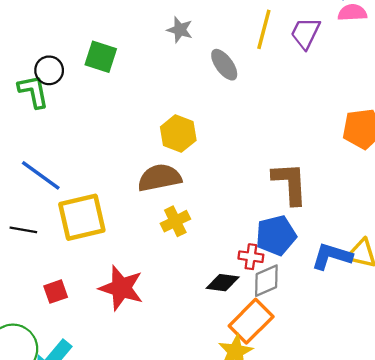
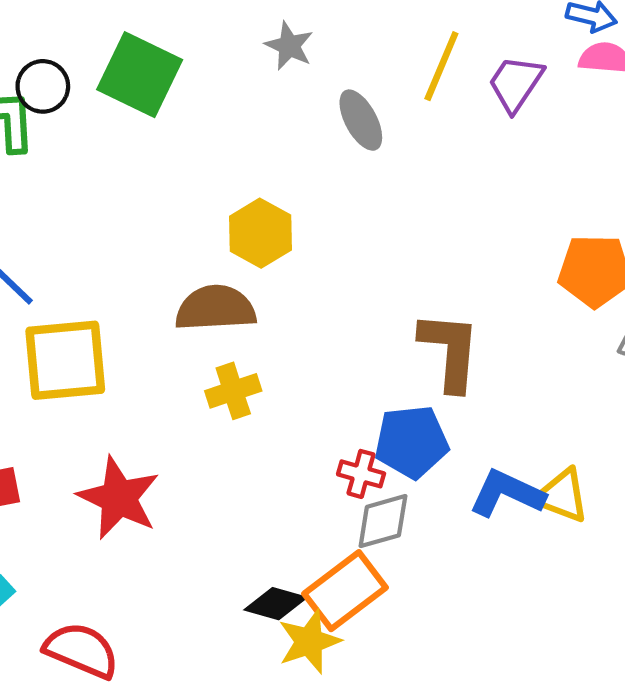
green square: (101, 57) -> (140, 75), size x1.4
black diamond: (223, 283) -> (276, 604), moved

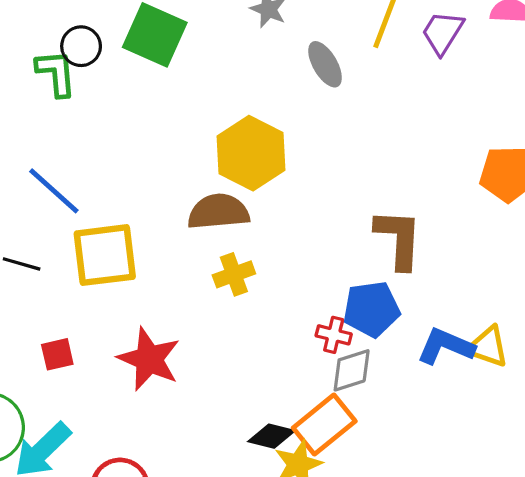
yellow hexagon: (260, 233) -> (251, 153), size x1.4

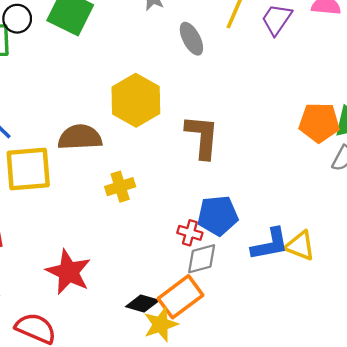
brown semicircle: (218, 212) -> (80, 137), moved
brown L-shape: (399, 239) -> (202, 137), moved
blue L-shape: (446, 346) -> (270, 244), turned 144
red star: (149, 359) -> (68, 272), moved

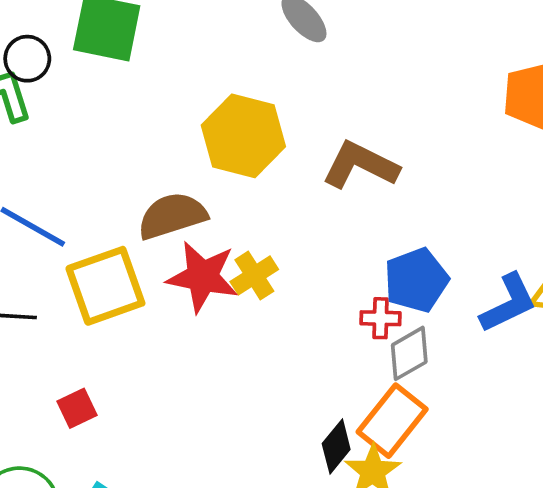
brown L-shape: (202, 137) -> (360, 165), turned -54
red star: (68, 272) -> (203, 277), moved
black diamond: (142, 304) -> (336, 446), turned -52

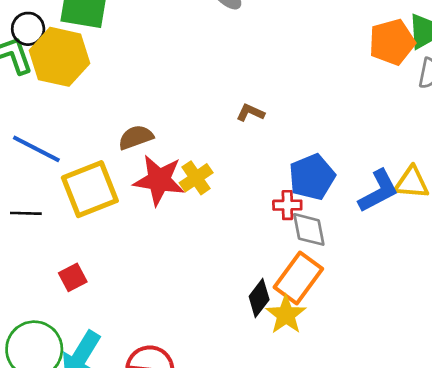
yellow hexagon: (243, 136) -> (59, 57), moved
brown L-shape: (360, 165) -> (250, 113), moved, size x0.5
brown semicircle: (172, 216) -> (136, 137), size x0.7
gray diamond: (409, 353) -> (309, 229), turned -69

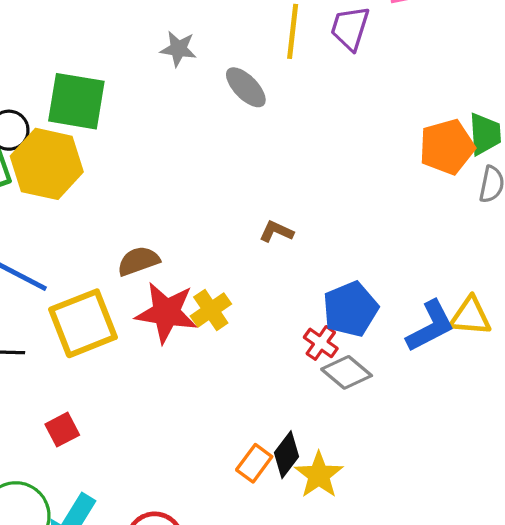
red cross: (287, 205) -> (321, 343), turned 36
gray diamond: (309, 229) -> (347, 372), turned -39
orange rectangle: (298, 278) -> (254, 463), moved, size x0.6

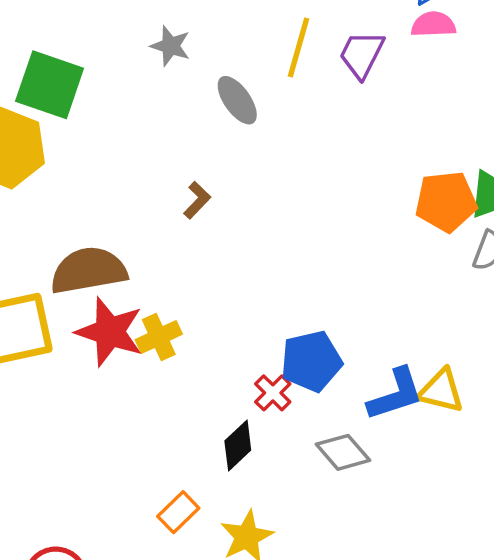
brown L-shape: (276, 232) -> (197, 200), moved, turned 100
brown semicircle: (138, 261) -> (88, 270), size x1.6
gray diamond: (347, 372) -> (343, 452), moved
black diamond: (286, 455) -> (238, 446), moved

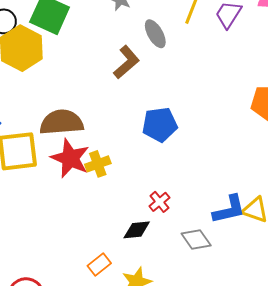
brown L-shape: (197, 200) -> (126, 62), moved, size x1.6
blue pentagon: (311, 361) -> (160, 125), moved
black diamond: (238, 446) -> (137, 230), turned 32

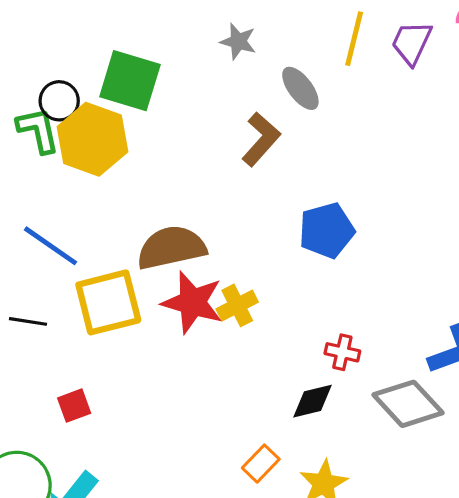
red cross: (159, 202) -> (342, 352), turned -30
gray diamond: (196, 239) -> (408, 404), size x1.4

